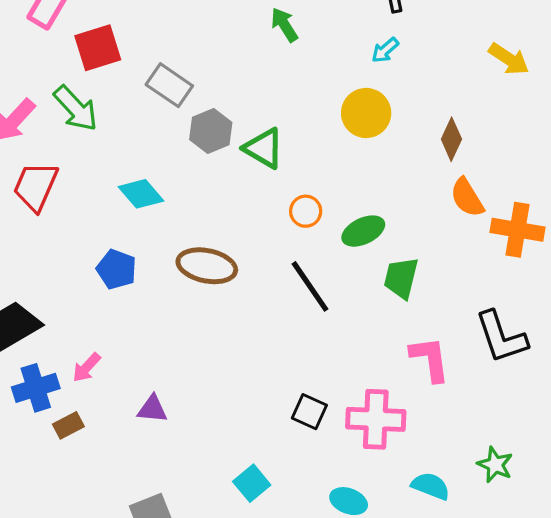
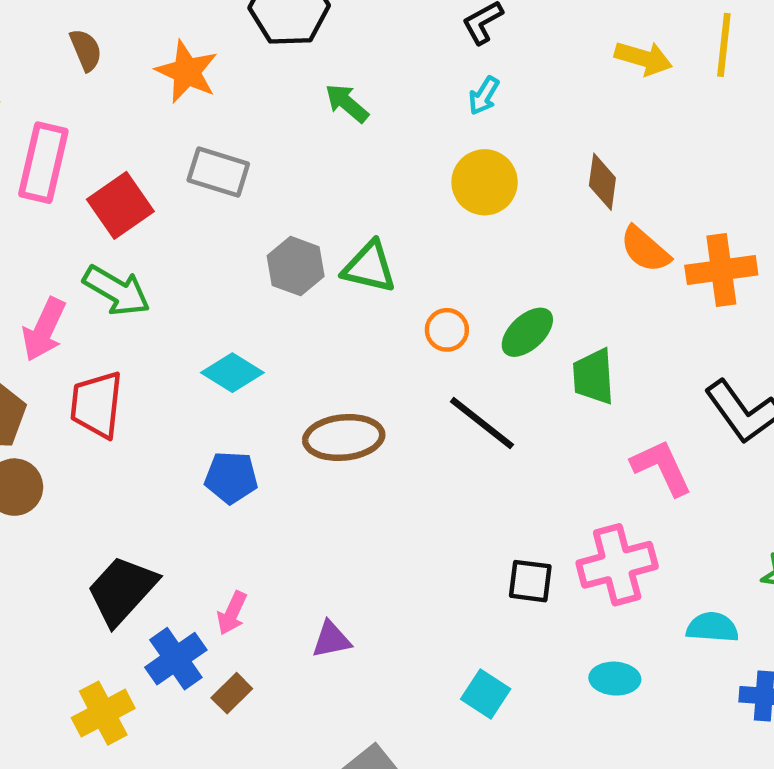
gray rectangle: (169, 85) -> (218, 172), moved

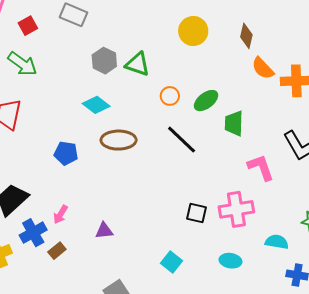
red square: (120, 205) -> (28, 26), size x0.7
cyan diamond: (232, 373) -> (96, 105), moved

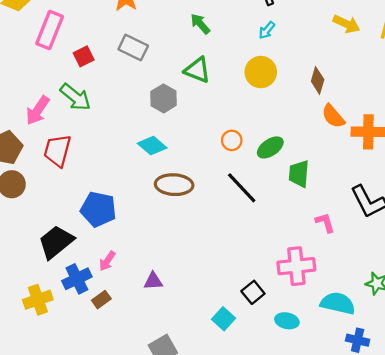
green triangle: (138, 64) -> (197, 70), moved
blue pentagon: (66, 153) -> (98, 209), moved, size x1.4
pink L-shape: (261, 167) -> (325, 222), size x0.7
black square: (197, 213) -> (253, 292), moved, turned 35
cyan semicircle: (277, 242) -> (338, 303), size x1.4

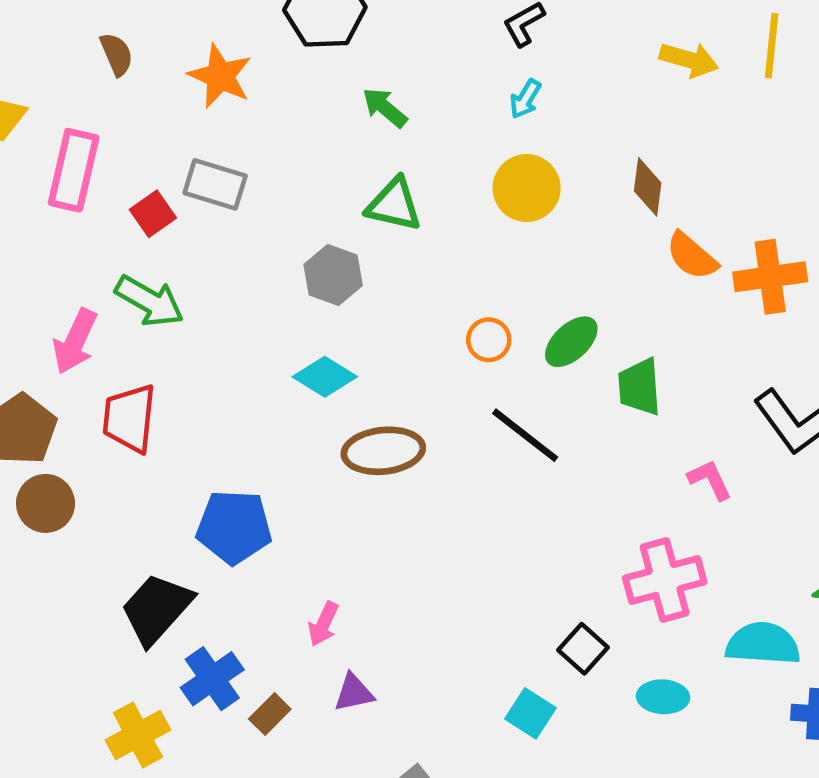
gray rectangle: (133, 47) -> (215, 184), moved
pink arrow: (107, 261) -> (323, 624), moved
purple triangle: (153, 281) -> (354, 693), moved

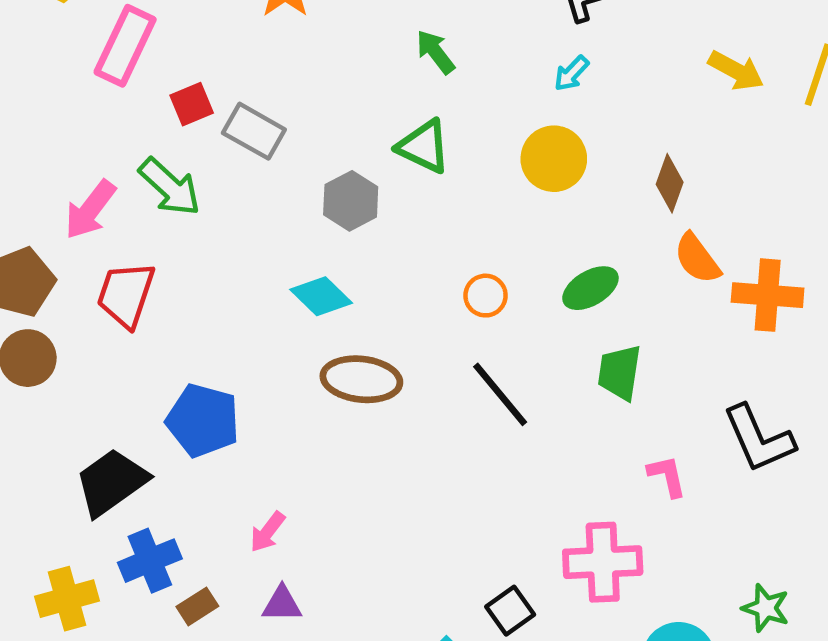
gray rectangle: (215, 184) -> (254, 131), moved
green ellipse: (571, 342) -> (590, 288), moved

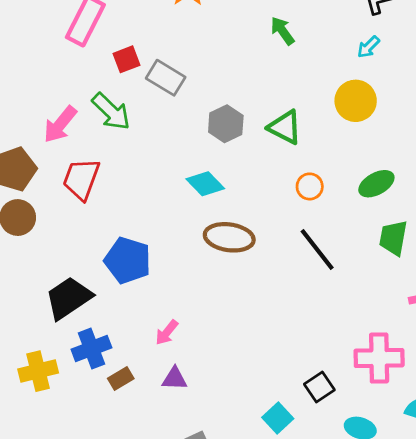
green triangle: (424, 146) -> (285, 127), moved

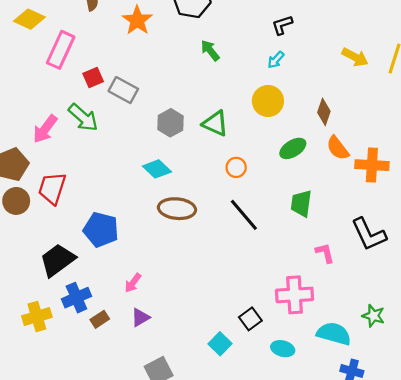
red trapezoid: (81, 179) -> (52, 188), moved
green ellipse: (376, 184) -> (293, 148), moved
purple triangle: (175, 379) -> (140, 318), turned -30

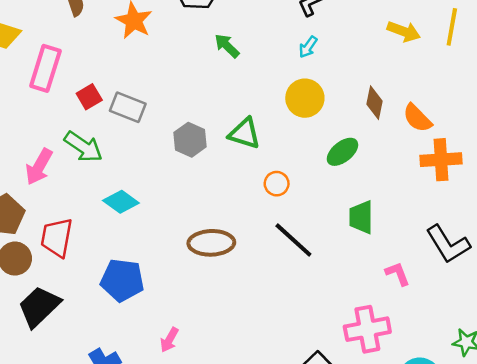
orange semicircle: (338, 148) -> (417, 118), moved
cyan diamond: (157, 169) -> (121, 202), moved
black trapezoid: (57, 260) -> (39, 307), moved

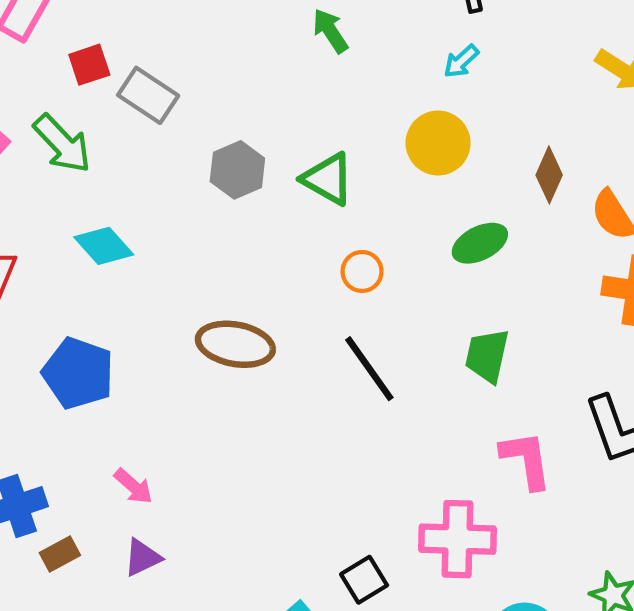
pink L-shape: (398, 274) -> (526, 460), size x1.4
pink arrow: (169, 340) -> (133, 486), turned -90

